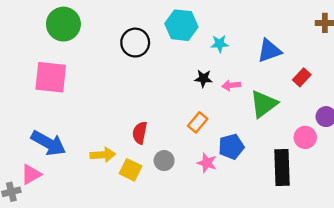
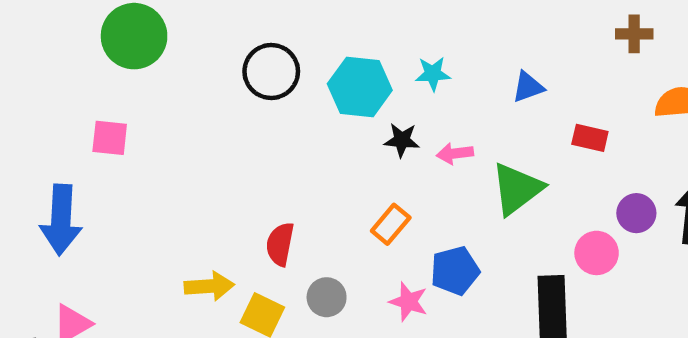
cyan hexagon: (181, 25) -> (360, 87), moved
blue triangle: (269, 51) -> (528, 87), size x0.7
pink square: (51, 77) -> (110, 138), size x0.6
red rectangle: (302, 77) -> (590, 138), turned 60
blue arrow: (48, 143) -> (61, 220), moved, turned 64

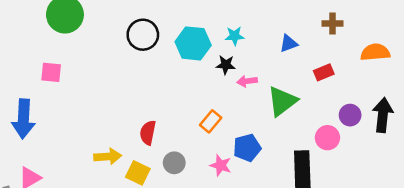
brown cross: (634, 34) -> (332, 23), moved
red rectangle: (590, 138) -> (324, 72), turned -36
black star: (402, 140) -> (226, 65), moved

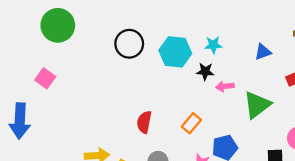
pink square: (51, 72) -> (45, 78), turned 30
red semicircle: (148, 133) -> (144, 122), moved

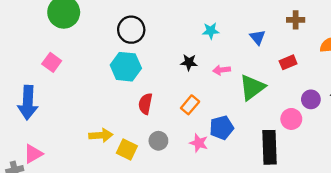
cyan hexagon: (175, 52) -> (126, 67), moved
blue triangle: (263, 52) -> (258, 37), turned -49
black star: (205, 71) -> (189, 62), moved

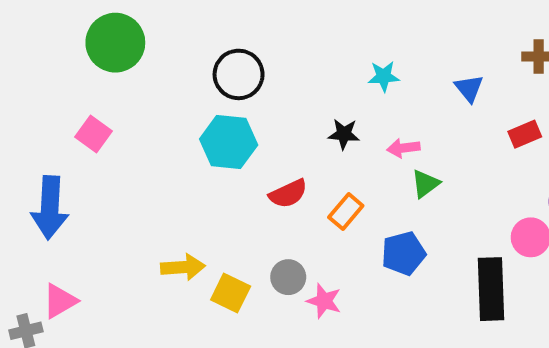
green triangle: (252, 87) -> (425, 184), moved, size x0.6
red semicircle: (145, 104) -> (288, 194), moved, turned -126
pink star: (199, 143) -> (324, 301), moved

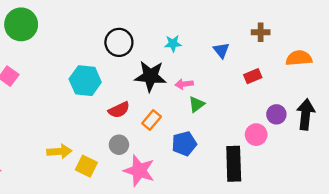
black circle: (239, 74) -> (119, 42), moved
black star: (344, 134) -> (150, 76), size x1.8
gray circle: (288, 277) -> (119, 145), moved
pink star: (324, 301) -> (139, 171), size x1.6

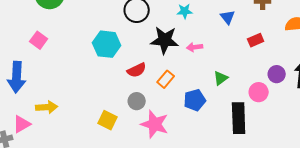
green triangle: (197, 104) -> (221, 78), moved
yellow arrow: (59, 151) -> (47, 107), moved

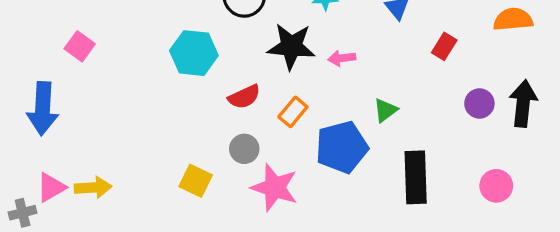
red rectangle: (256, 40) -> (444, 46), turned -35
pink circle: (259, 92) -> (496, 186), moved
blue pentagon: (195, 100) -> (342, 147), size x1.4
yellow arrow: (47, 107) -> (93, 187), moved

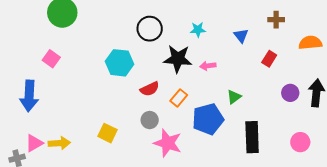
yellow square: (196, 181) -> (107, 133), moved

